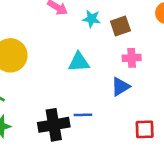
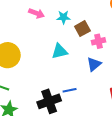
brown square: (120, 26) -> (82, 29), moved

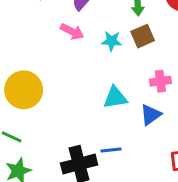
brown square: (82, 29) -> (143, 36), moved
cyan triangle: (60, 51) -> (115, 98), moved

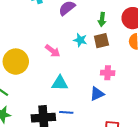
pink arrow: (72, 32) -> (53, 51), moved
cyan triangle: (115, 98) -> (60, 83), moved

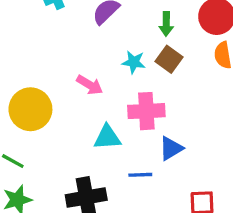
brown square: (101, 41) -> (169, 59), turned -35
pink cross: (108, 73) -> (146, 111), moved, size x1.5
blue line: (66, 112) -> (140, 175), moved

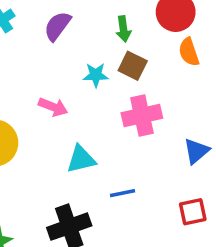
pink cross: (146, 111) -> (142, 115), moved
blue triangle: (171, 148) -> (196, 151), moved

